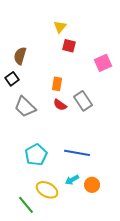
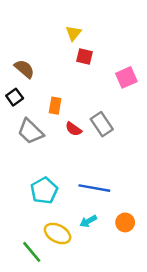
brown semicircle: (20, 56) -> (24, 69), turned 114
orange rectangle: (57, 84) -> (55, 106), moved
orange circle: (92, 185) -> (125, 222), moved

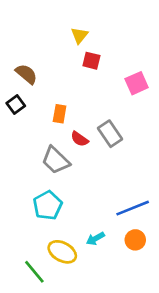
gray trapezoid: (30, 132) -> (56, 160), moved
blue line: (94, 188) -> (133, 208), moved, turned -32

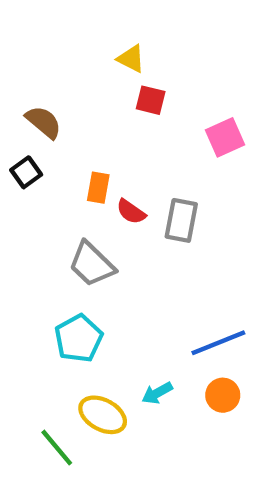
yellow triangle: (80, 35) -> (131, 59), turned -42
gray rectangle: (110, 134) -> (181, 220), turned 45
red semicircle: (80, 139) -> (131, 212), moved

